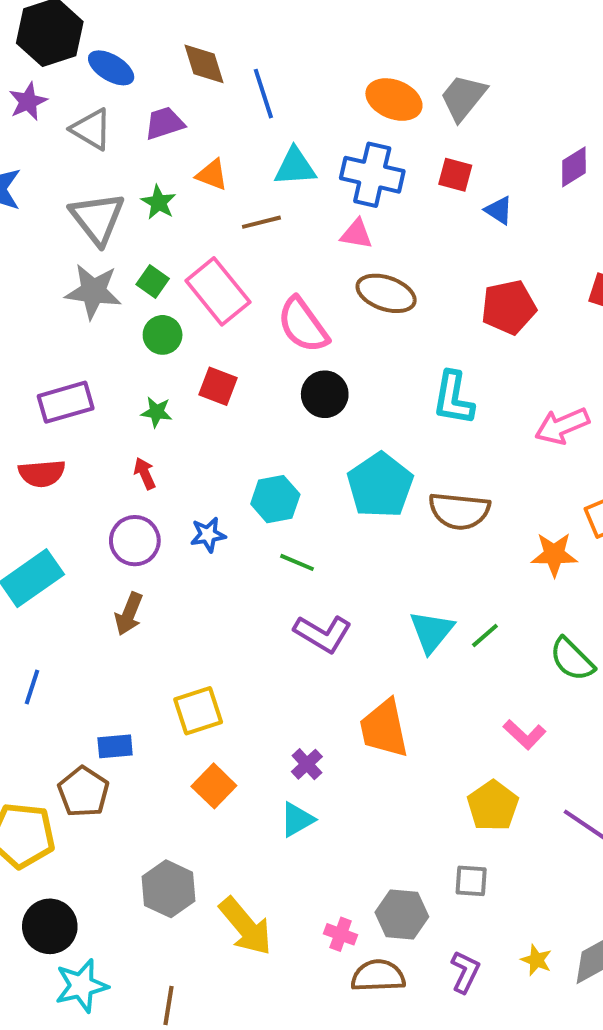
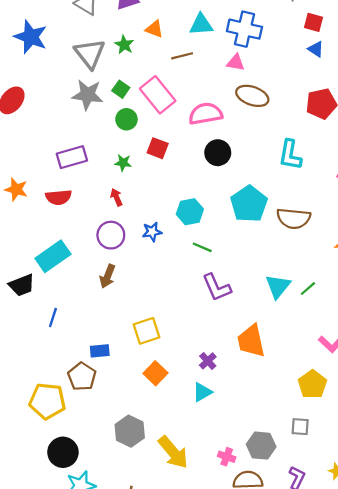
red square: (455, 175) -> (314, 22), moved
pink semicircle: (303, 325) -> (206, 114), turned 116
purple L-shape: (323, 634) -> (217, 287), turned 36

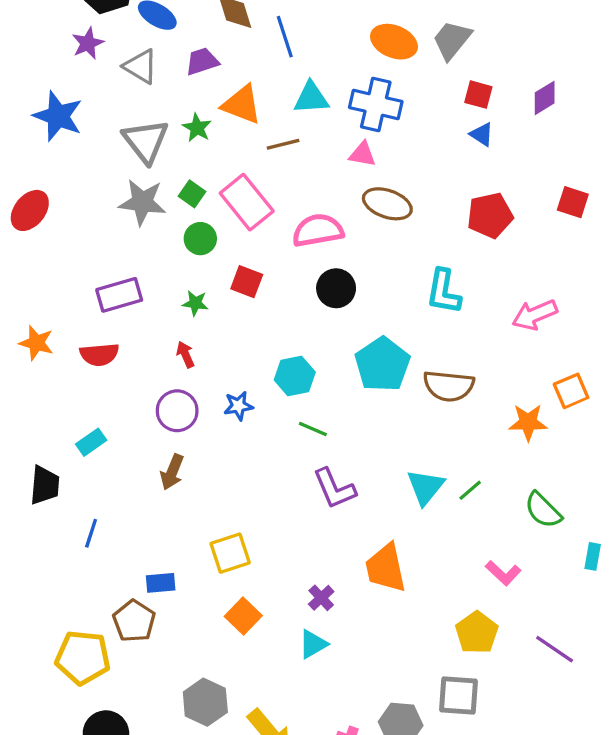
orange triangle: (154, 29) -> (242, 105), size x1.5
cyan rectangle: (53, 256) -> (91, 442), size x0.6
black trapezoid: (22, 285) -> (45, 485), turned -64
gray square: (300, 427) -> (459, 695), size x1.5

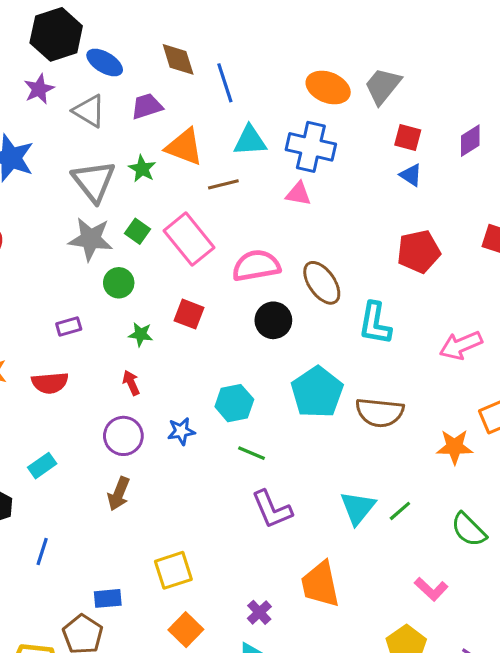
brown ellipse: (387, 204) -> (322, 283), moved, turned 36
green circle: (200, 239) -> (119, 283), moved
purple rectangle: (119, 295) -> (69, 327), size x0.6

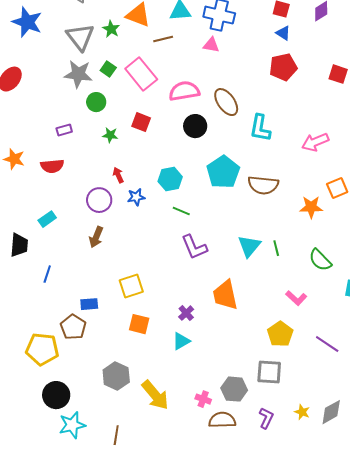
red pentagon: (419, 252) -> (283, 67), moved
red arrow: (131, 383) -> (118, 175), moved
green line: (400, 511) -> (276, 248), turned -63
orange square: (186, 630) -> (139, 324), turned -30

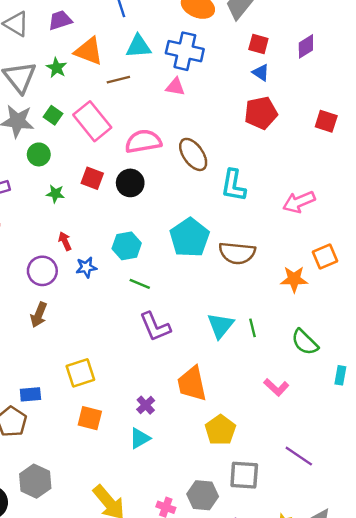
black circle: (195, 126) -> (130, 183), moved
yellow pentagon: (280, 334) -> (220, 430), moved
purple line: (327, 344) -> (299, 456), moved
gray hexagon: (116, 376) -> (35, 481), moved

